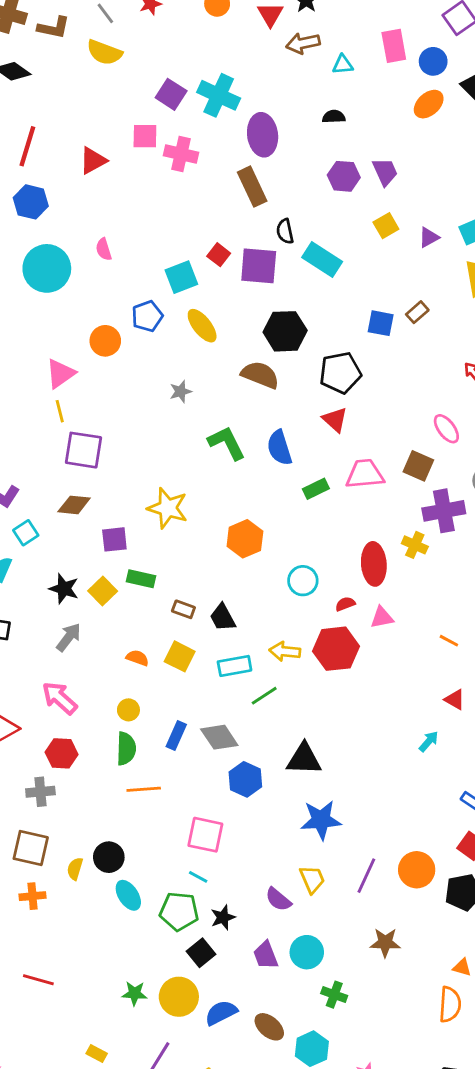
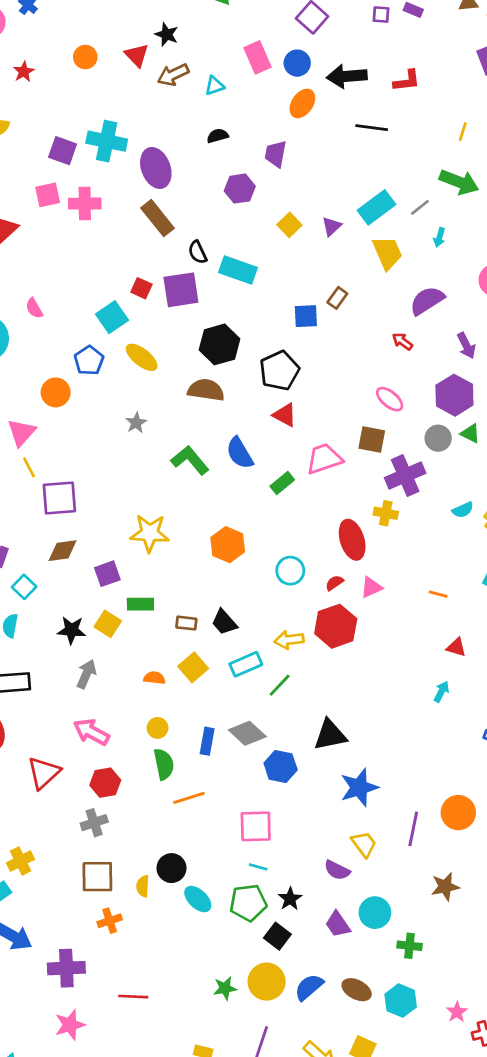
purple trapezoid: (385, 172) -> (276, 154), moved, turned -132
yellow square: (180, 656) -> (193, 667), turned 36

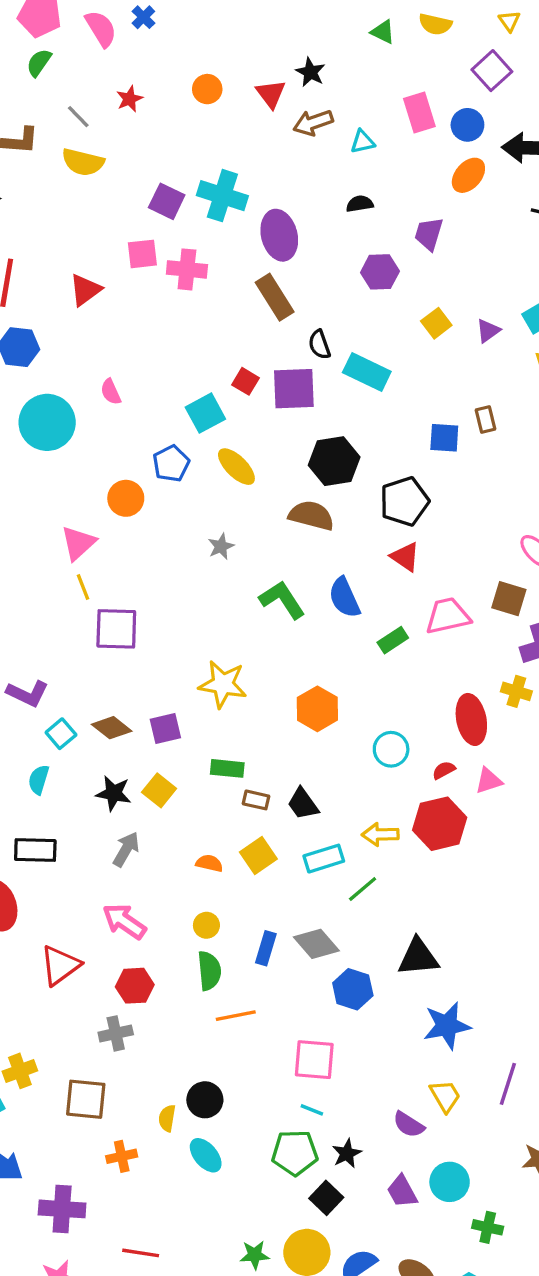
brown rectangle: (337, 298) -> (485, 420), turned -55
brown diamond: (63, 551) -> (112, 728), moved, turned 40
green rectangle: (140, 604) -> (227, 768), moved
brown square: (97, 877) -> (86, 1099), moved
cyan ellipse: (198, 899) -> (206, 1155), moved

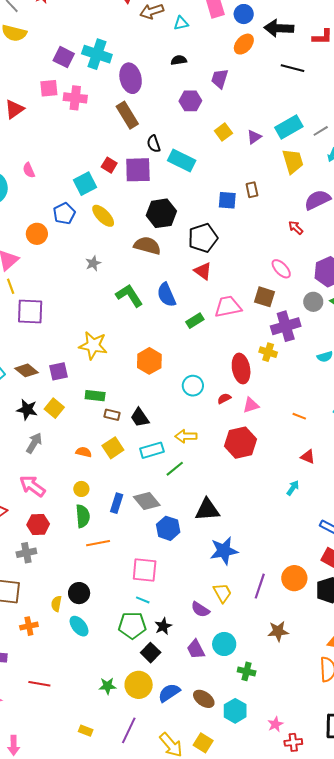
red hexagon: (440, 824) -> (241, 443), moved

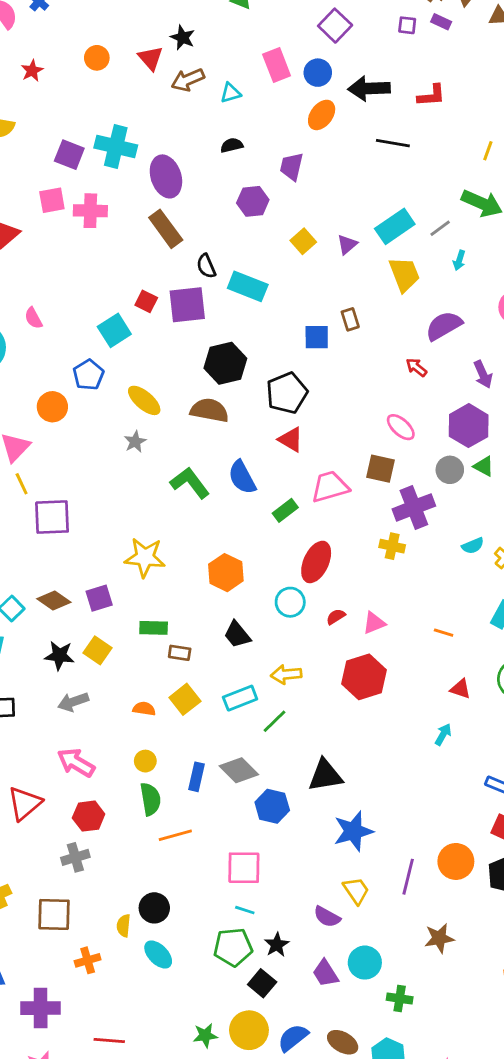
yellow ellipse: (103, 216) -> (144, 400), moved
red ellipse: (241, 369) -> (316, 562), moved, turned 40
black trapezoid: (140, 417) -> (237, 634), moved
gray arrow: (34, 443) -> (73, 702), turned -135

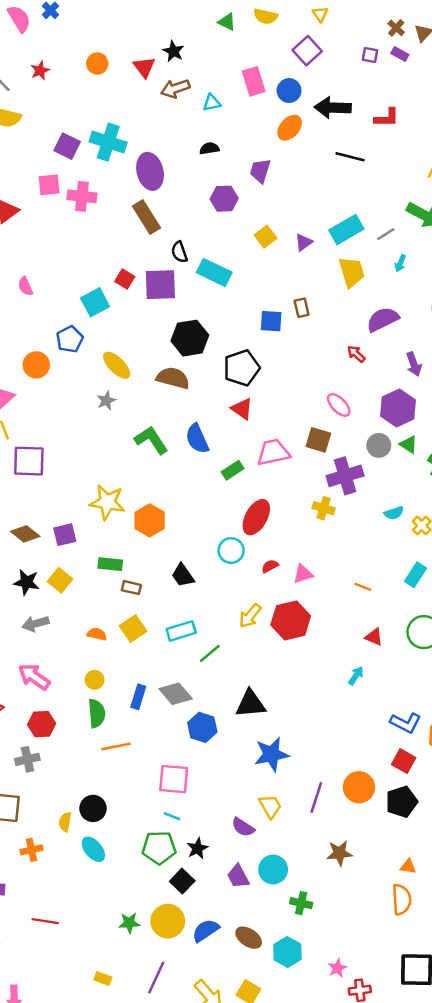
orange hexagon: (226, 573) -> (150, 520), moved
yellow arrow: (286, 674) -> (250, 616), moved, turned -50

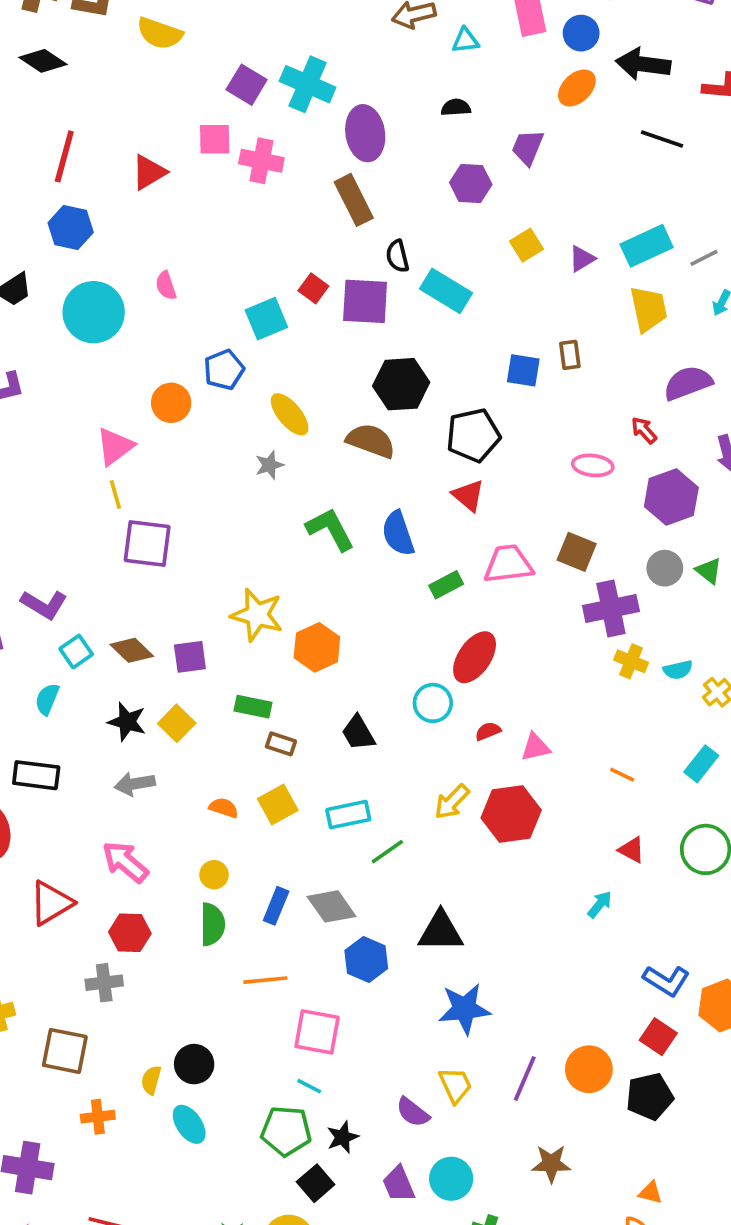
pink ellipse: (339, 405) -> (593, 465), moved, turned -45
purple hexagon: (398, 408) -> (671, 497), moved
yellow cross: (324, 508) -> (631, 661), moved
orange line: (116, 746) -> (265, 980), moved

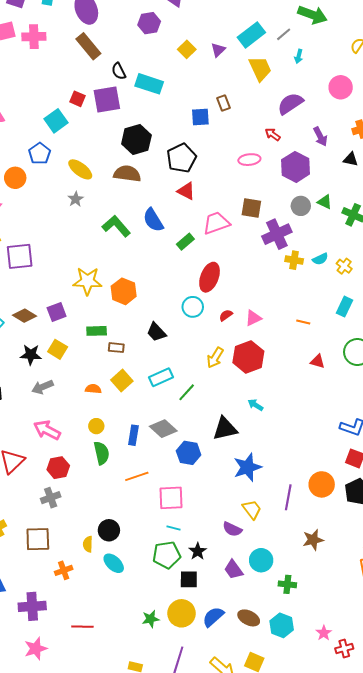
cyan arrow: (600, 904) -> (255, 405), moved, turned -84
black square: (316, 1183) -> (189, 579), turned -36

